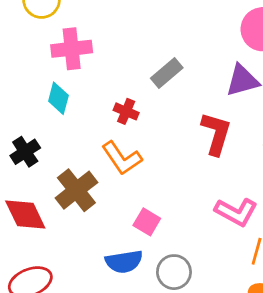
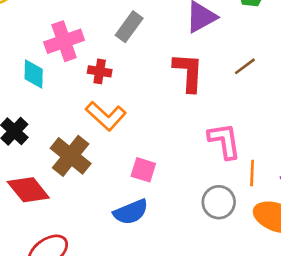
pink cross: (72, 49) -> (64, 41), moved
pink L-shape: (236, 212) -> (224, 141), turned -114
gray circle: (174, 272) -> (219, 202), moved

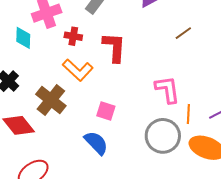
red L-shape: (188, 72) -> (114, 47), moved
gray circle: (219, 202) -> (163, 136), size x1.4
blue semicircle: (131, 212) -> (96, 143), turned -112

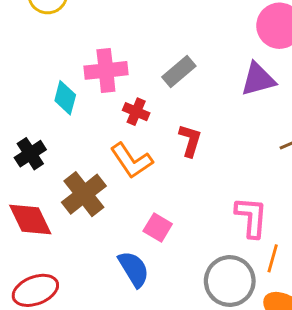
red L-shape: (114, 47) -> (190, 140), size x0.7

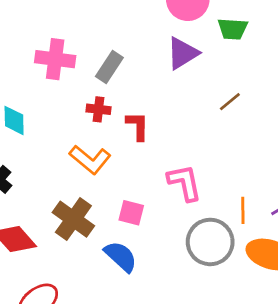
pink cross: (106, 70) -> (55, 59), moved, turned 30
red cross: (136, 112) -> (99, 109), moved
brown cross: (84, 194) -> (73, 219), moved
pink L-shape: (251, 217) -> (185, 183), moved

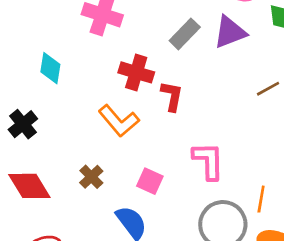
gray rectangle: (109, 67) -> (185, 34), moved
red cross: (99, 109) -> (136, 72), size x1.4
brown cross: (73, 219) -> (91, 177), size x0.6

